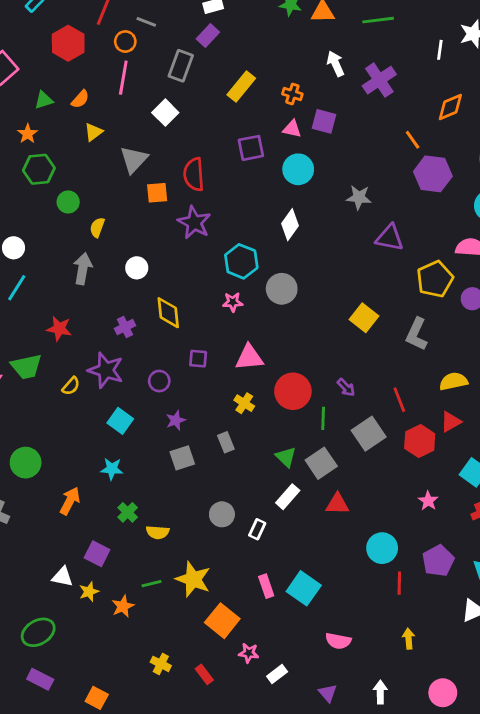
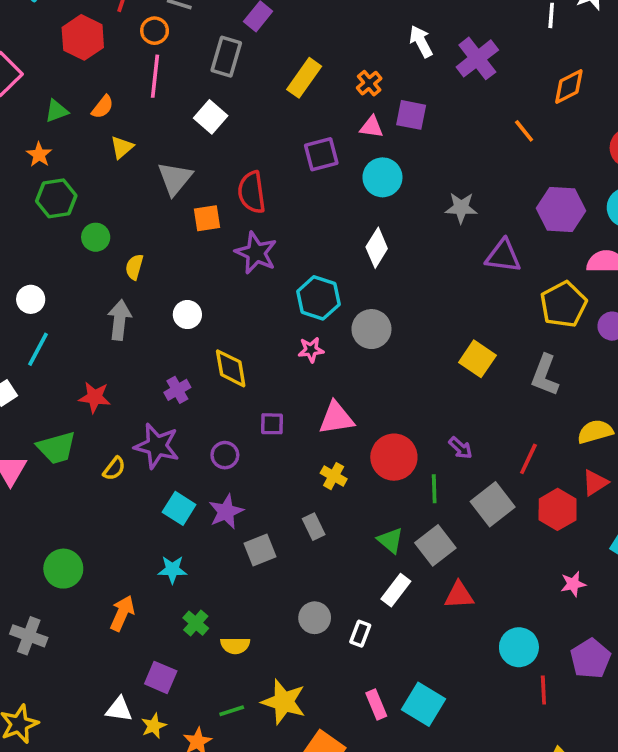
orange cross: (292, 94) -> (369, 83), turned 36
purple hexagon: (433, 174) -> (561, 209), moved
red line: (399, 400) -> (528, 459), turned 50
purple star: (176, 420) -> (226, 512), moved, size x1.4
pink star: (428, 501) -> (573, 584), turned 30

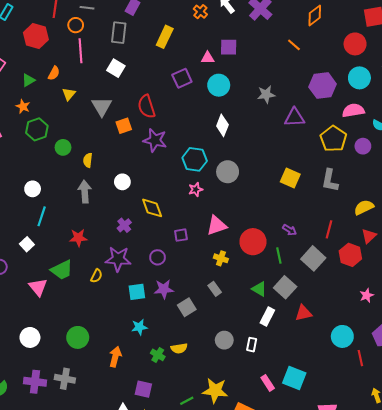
orange cross: (369, 83) -> (200, 12), moved
cyan square: (179, 508) -> (137, 292), turned -30
purple star: (226, 512) -> (164, 289), turned 30
yellow semicircle: (235, 646) -> (179, 348), moved

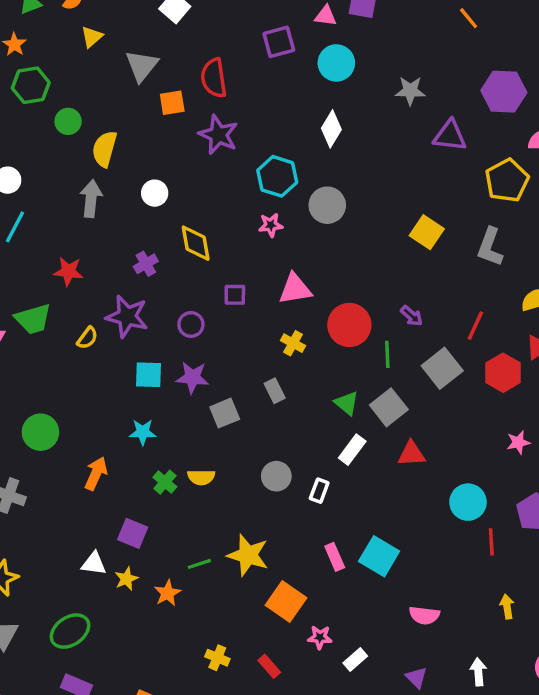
yellow semicircle: (88, 160) -> (105, 149), size x1.5

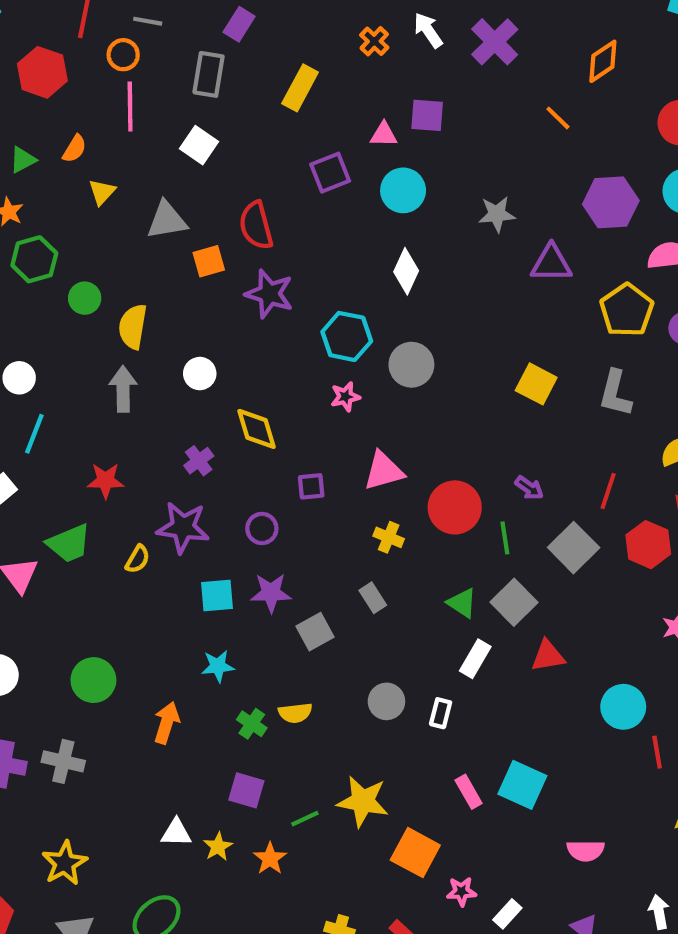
gray triangle: (142, 66) -> (167, 220), turned 48
purple square: (133, 533) -> (246, 790), moved

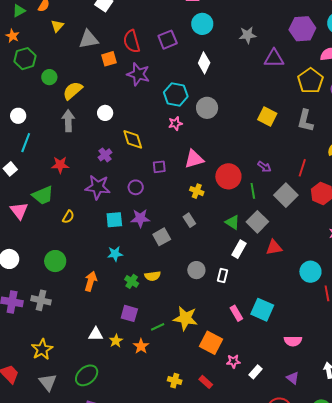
purple square: (330, 173) -> (168, 40), moved
yellow semicircle: (133, 327) -> (73, 91), turned 40
yellow semicircle: (138, 559) -> (68, 217), moved

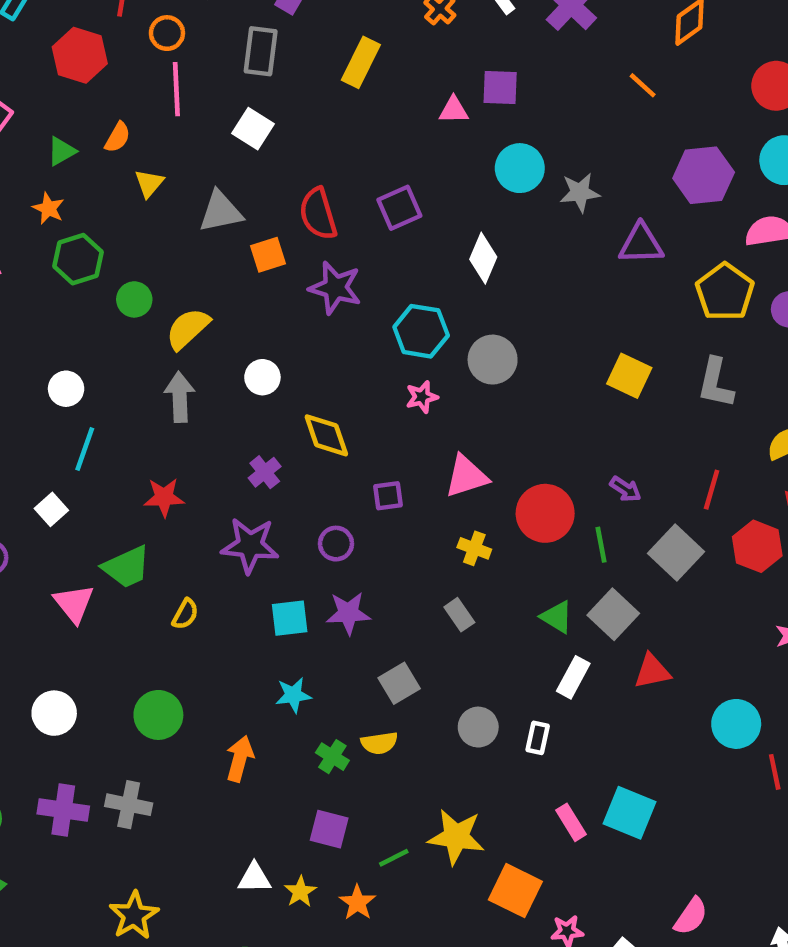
cyan circle: (202, 24) -> (520, 168), moved
gray square: (162, 237) -> (399, 683), moved
pink semicircle: (293, 341) -> (691, 916), moved, turned -54

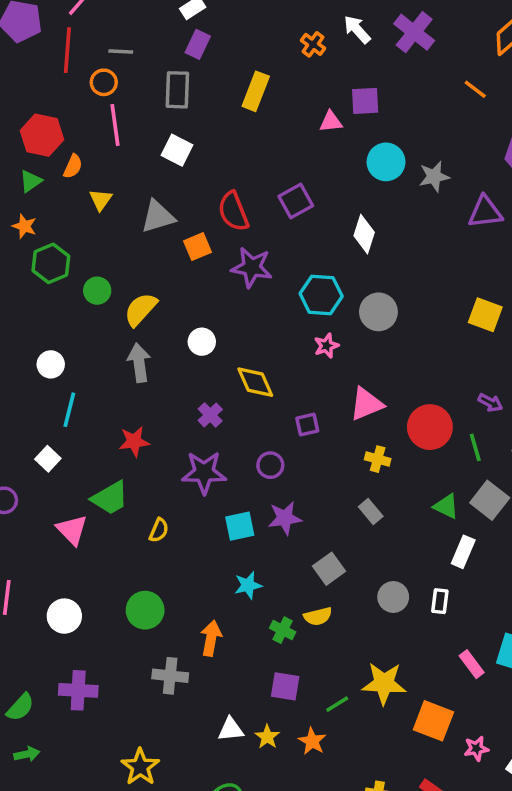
red hexagon: (80, 55) -> (42, 135), moved
gray cross: (129, 805) -> (170, 676), moved

